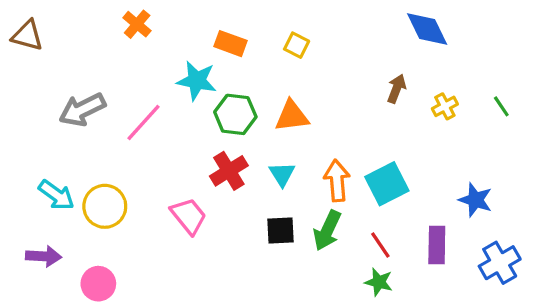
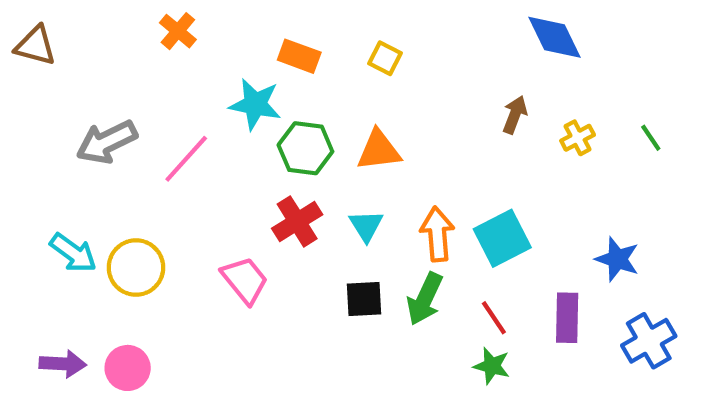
purple arrow: (44, 256) -> (63, 364), moved

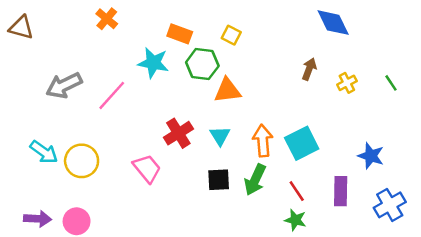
green hexagon: (305, 148) -> (202, 64), moved

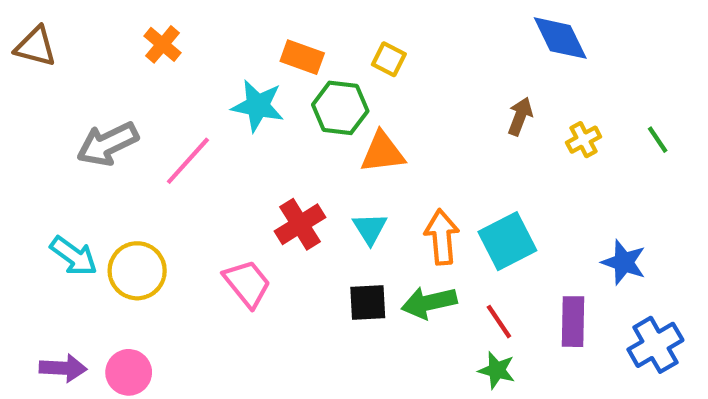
orange cross: (107, 19) -> (163, 44), moved
green arrow: (255, 180) -> (429, 303), turned 52

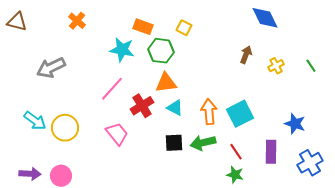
orange triangle: (383, 152) -> (166, 83), moved
pink line: (188, 161) -> (112, 89), moved
cyan triangle: (370, 228) -> (175, 108), turned -30

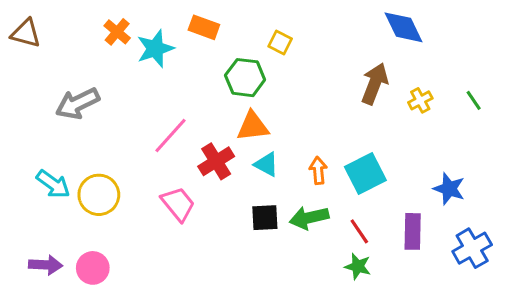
orange rectangle: (143, 27) -> (204, 27), moved
cyan star: (122, 50) -> (155, 49), moved, turned -30
brown arrow: (246, 55) -> (375, 84), size x1.5
orange arrow: (209, 112) -> (318, 170), size x0.7

